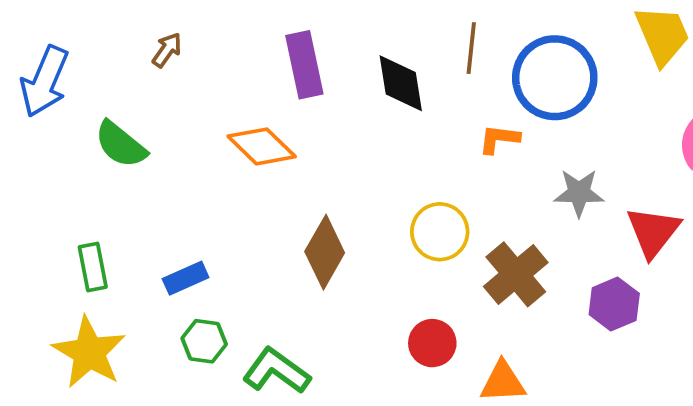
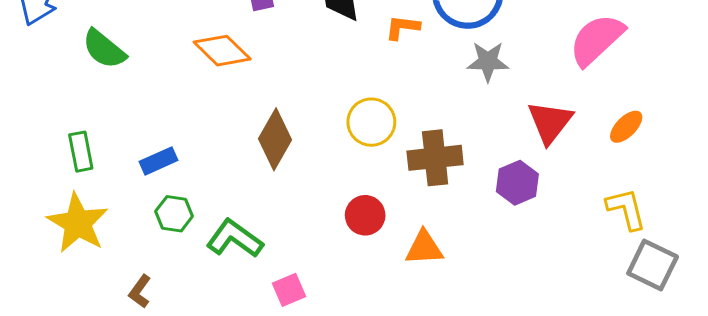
orange L-shape: (499, 139) -> (402, 27), moved
gray star: (579, 193) -> (488, 61), moved
brown cross: (516, 274) -> (435, 158), turned 34

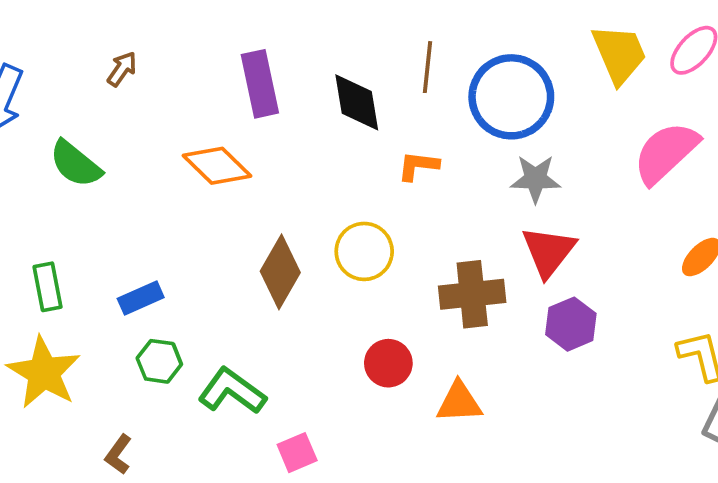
orange L-shape: (402, 27) -> (418, 166), moved
yellow circle: (371, 122) -> (364, 251), moved
red triangle: (550, 122) -> (549, 251), moved

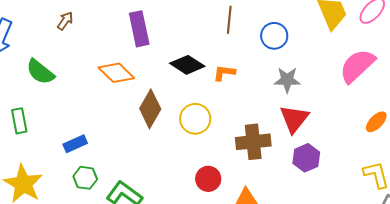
blue circle: (511, 97) -> (274, 36), size x0.6
black diamond: (357, 102) -> (187, 65), moved, turned -48
brown diamond: (280, 272) -> (150, 109), moved
green rectangle: (48, 287) -> (19, 121), moved

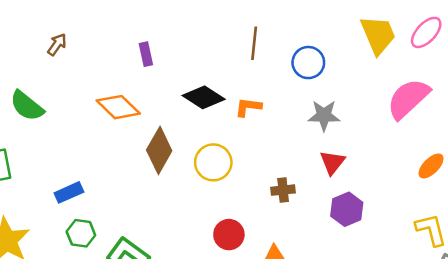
purple rectangle: (139, 29) -> (146, 54), size x0.6
red triangle: (294, 119) -> (332, 162), size x0.7
brown cross: (253, 142) -> (283, 190), size x0.6

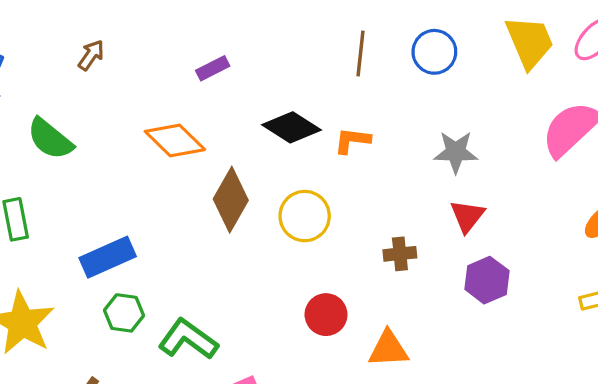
purple rectangle: (146, 54) -> (213, 68), turned 75
blue circle: (308, 63) -> (434, 52), moved
blue rectangle: (69, 192) -> (108, 257), size x1.4

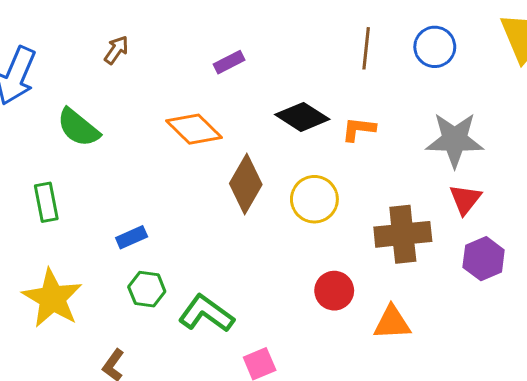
gray star: (456, 152) -> (455, 140), size x1.4
brown cross: (400, 254) -> (403, 234), size x1.8
blue rectangle: (108, 257) -> (132, 237), size x0.6

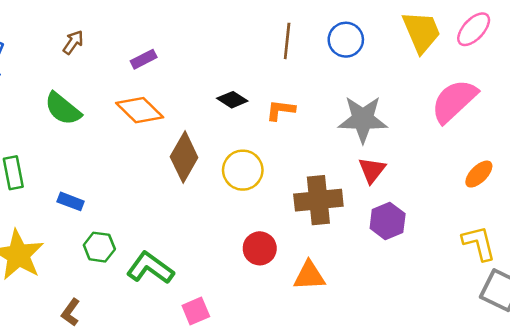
purple rectangle: (229, 62) -> (144, 59), moved
black diamond: (302, 117) -> (232, 100), size x0.7
green semicircle: (78, 128) -> (63, 109), moved
blue rectangle: (132, 237) -> (71, 201), moved, turned 45

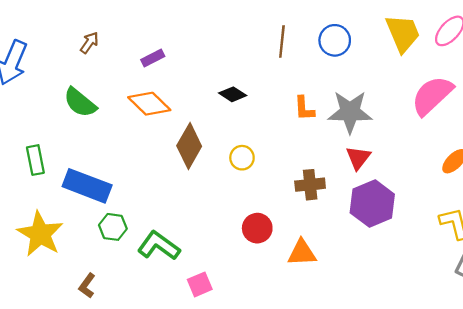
orange L-shape: (281, 110) -> (304, 108), moved, turned -100
yellow circle: (243, 170) -> (242, 158), size x0.7
brown cross: (318, 200) -> (310, 185), size x0.7
blue rectangle: (71, 201) -> (87, 186), size x2.0
purple hexagon: (388, 221) -> (372, 203), size x1.4

